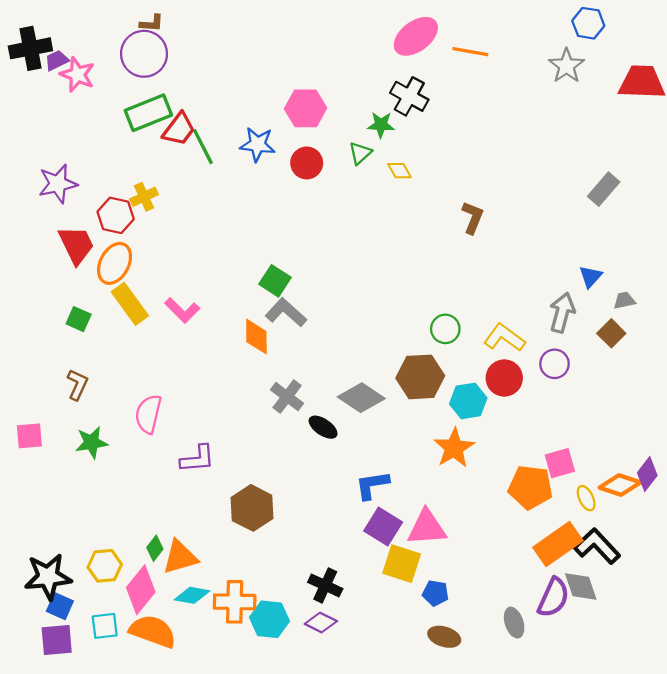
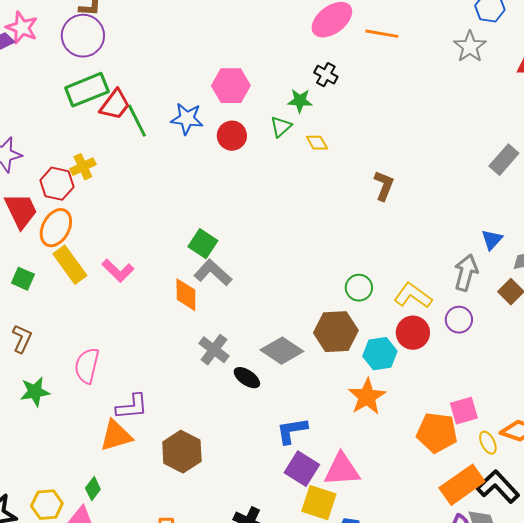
pink star: (77, 75) -> (22, 28), moved
black cross: (409, 96) -> (326, 75), size x0.7
orange triangle: (180, 557) -> (116, 436), moved

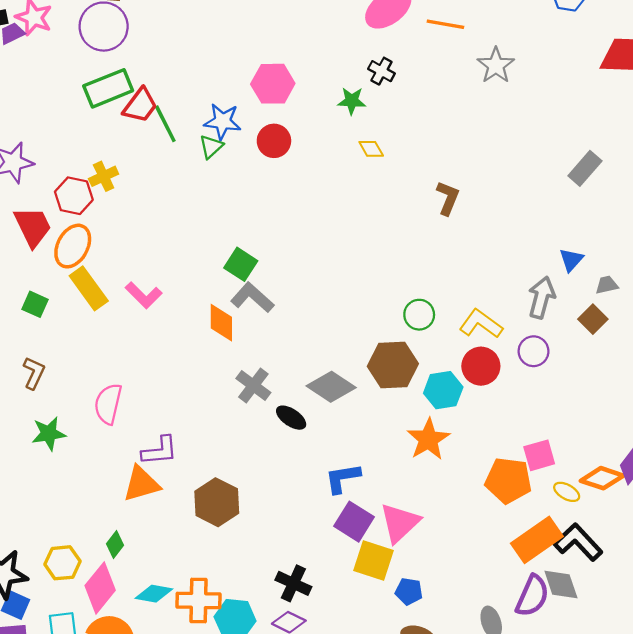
gray star: (470, 47) -> (496, 65), moved
green triangle: (281, 127) -> (211, 147), moved
yellow ellipse: (488, 443) -> (567, 492), turned -35
pink triangle: (342, 470) -> (400, 523), turned -39

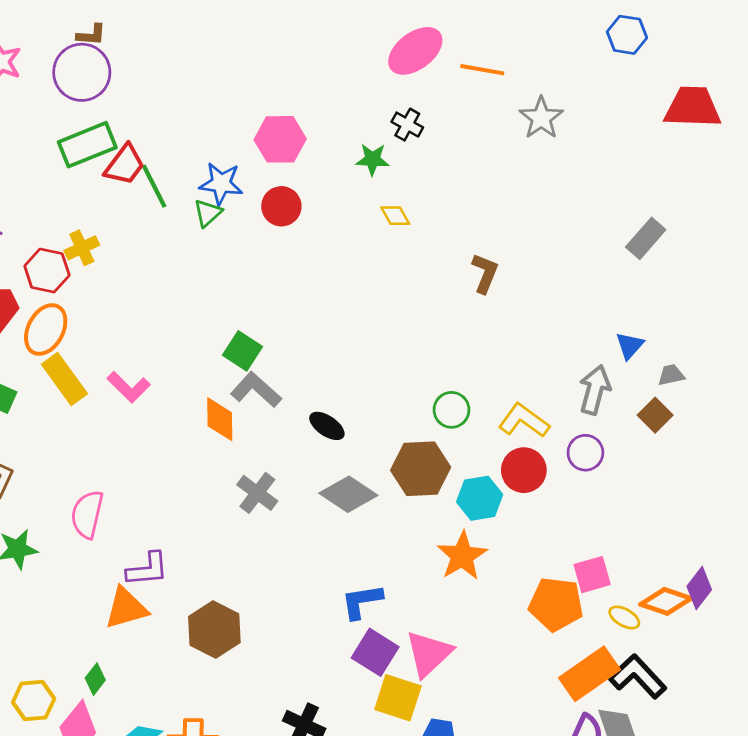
black ellipse: (291, 418) -> (327, 426), moved

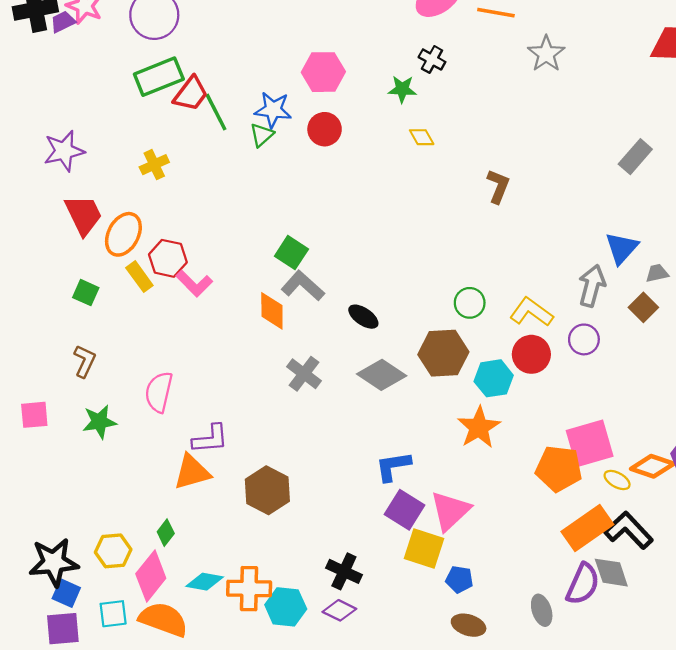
red hexagon: (47, 271) -> (168, 258), moved
blue triangle: (630, 346) -> (622, 248), size x1.4
yellow rectangle: (64, 379) -> (139, 277), size x0.7
pink square: (592, 575) -> (590, 443), size x1.5

